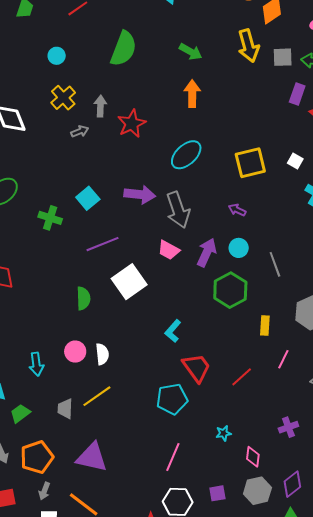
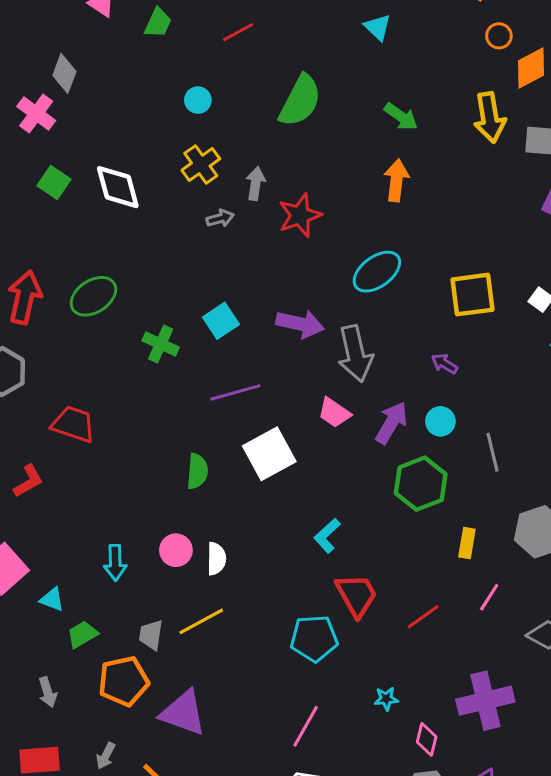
purple cross: (288, 427) -> (485, 701), size x1.8
orange pentagon: (37, 457) -> (124, 681), moved

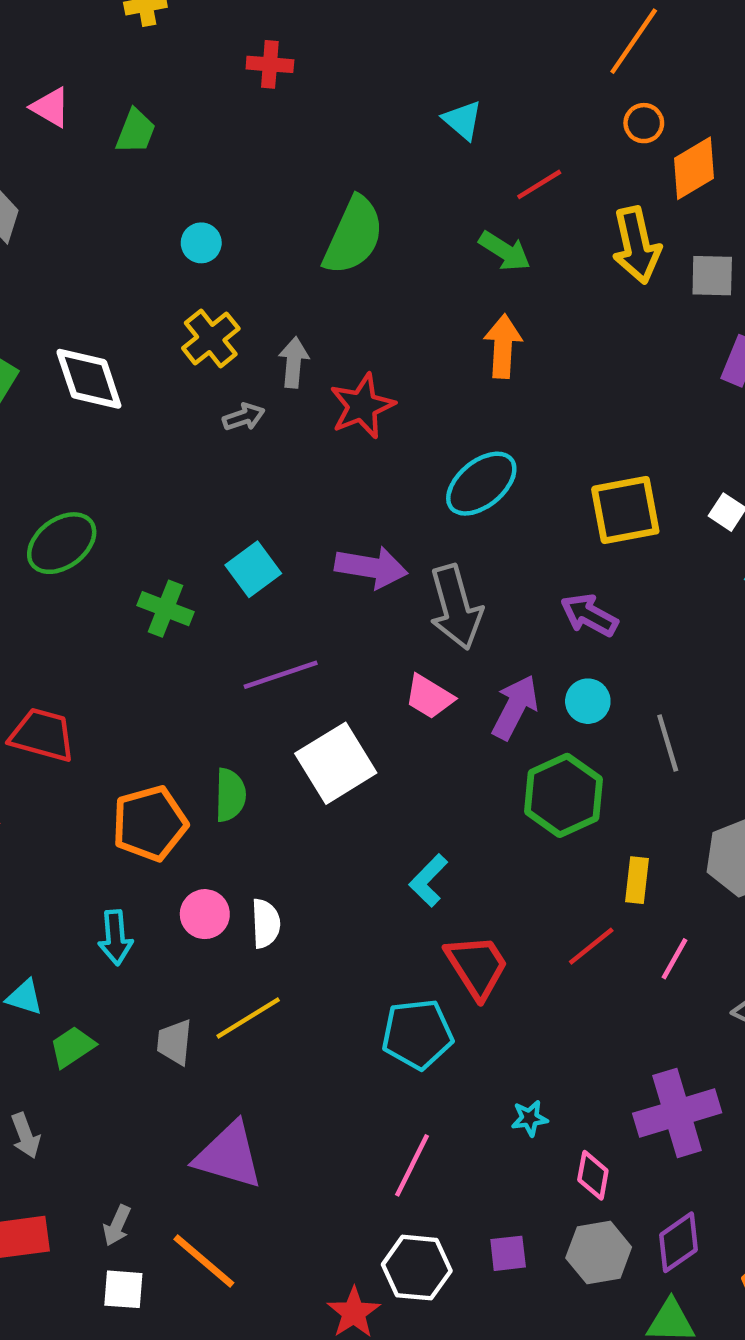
red line: (238, 32) -> (539, 184), moved
purple arrow: (444, 364) -> (589, 615), size x1.4
red line: (423, 617) -> (591, 946), moved
orange pentagon: (124, 681) -> (150, 823), moved

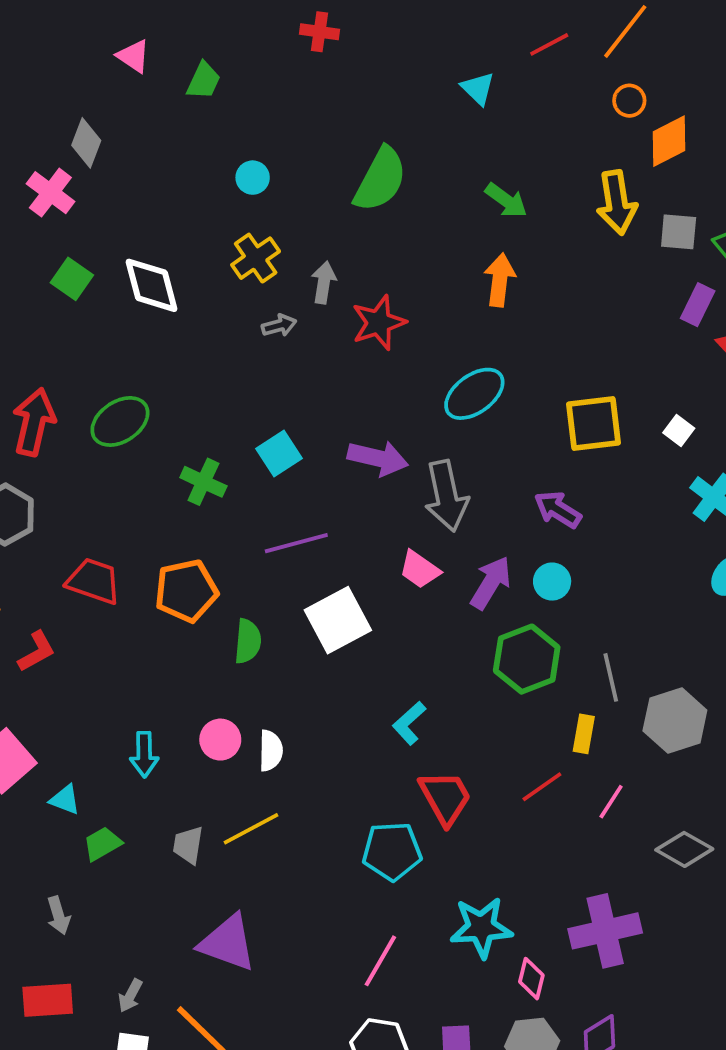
red line: (539, 184) -> (549, 44), moved
gray line: (668, 743) -> (611, 677), moved
orange pentagon: (150, 823) -> (186, 591), moved
cyan star: (530, 1118) -> (481, 927), size x2.0

